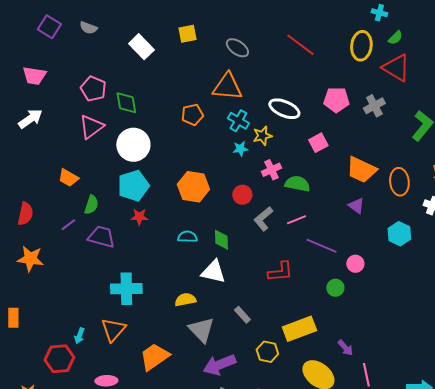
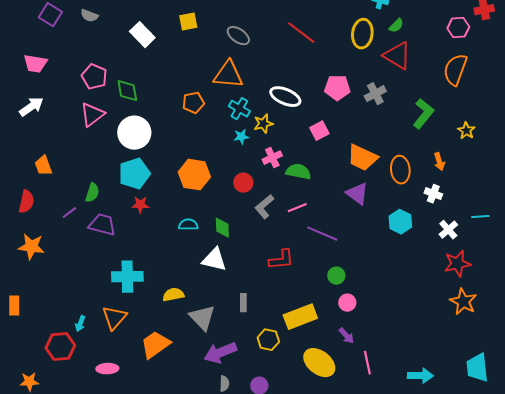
orange trapezoid: (68, 178) -> (43, 166), moved, turned 40
purple triangle: (356, 206) -> (357, 194), size x1.4
pink circle: (355, 264) -> (347, 303), moved
yellow semicircle: (185, 300) -> (173, 295), moved
gray rectangle: (242, 315) -> (243, 303), turned 42

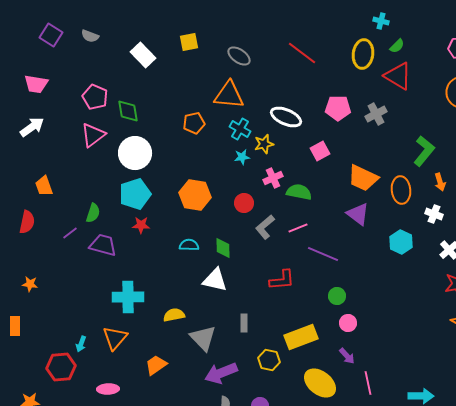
green L-shape: (423, 114) -> (424, 151), moved
orange star: (31, 247) -> (30, 284), moved, size x0.6
orange trapezoid: (155, 345) -> (156, 365), size x0.7

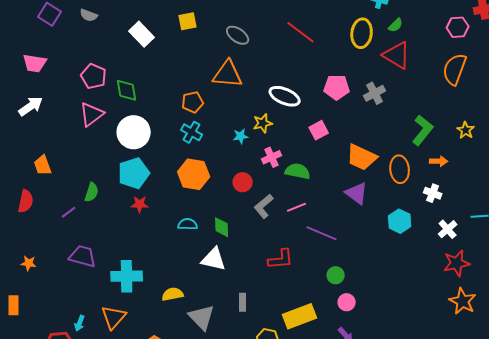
cyan cross: (240, 129) -> (192, 132), moved
orange arrow: (440, 182) -> (439, 161), turned -72
purple trapezoid: (103, 245) -> (83, 256), moved

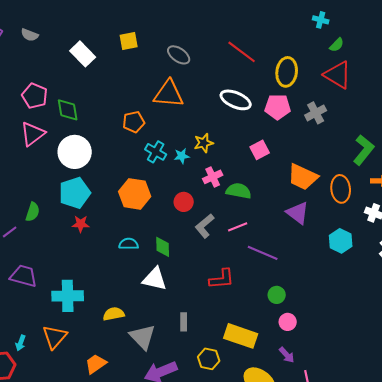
yellow ellipse: (362, 33) -> (287, 72), moved
white ellipse: (285, 96) -> (236, 100), moved
cyan cross: (192, 132) -> (156, 152), moved
yellow rectangle: (300, 316) -> (241, 336), turned 40

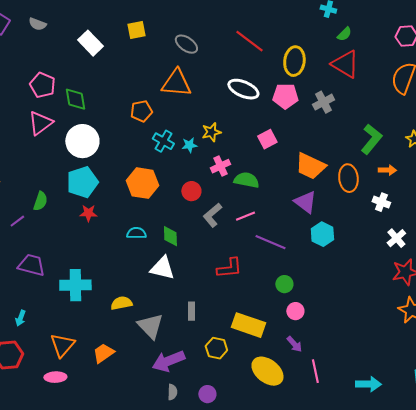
cyan hexagon: (341, 241) -> (322, 234), moved
orange triangle: (55, 337) -> (62, 345), moved
cyan arrow: (21, 343) -> (20, 318), moved

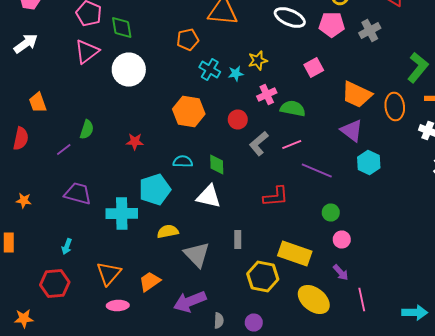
cyan pentagon: (82, 182) -> (155, 190), moved
yellow hexagon: (216, 348) -> (263, 276), size x1.4
purple arrow: (168, 361) -> (190, 302), moved
pink ellipse: (55, 377) -> (118, 306), moved

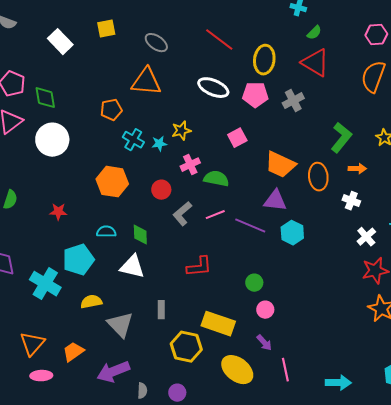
purple triangle: (352, 130) -> (275, 201), turned -30
purple line: (317, 170) -> (250, 226), moved
cyan cross: (122, 214) -> (45, 284), turned 32

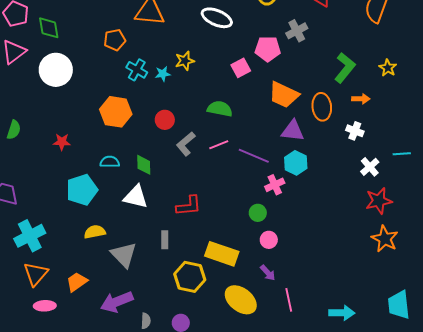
pink pentagon: (255, 95) -> (268, 49), moved
pink cross: (190, 165) -> (275, 185), moved
purple triangle: (275, 201) -> (293, 131), moved
red L-shape: (199, 267) -> (189, 206), moved
cyan cross: (45, 284) -> (30, 236), moved, turned 32

